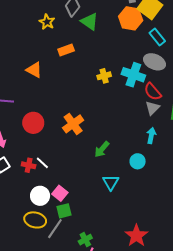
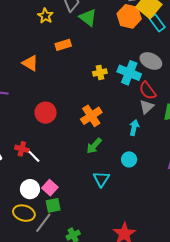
cyan rectangle: (157, 37) -> (157, 23), moved
red circle: (33, 123) -> (46, 113), moved
orange cross: (73, 124) -> (91, 116), moved
cyan arrow: (151, 136) -> (134, 128), moved
red cross: (29, 165) -> (22, 149), moved

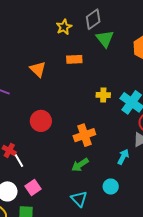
cyan triangle: (101, 179) -> (79, 199), turned -30
pink square: (50, 188) -> (33, 187), moved

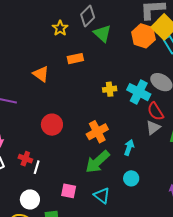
cyan arrow: (123, 157) -> (129, 147), moved
white line: (19, 161) -> (37, 167), turned 56
green arrow: (80, 165) -> (97, 162), size x1.5
pink square: (33, 187) -> (69, 191), moved, turned -35

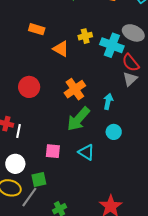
orange rectangle: (75, 59) -> (37, 29), moved, turned 35
orange triangle: (41, 74) -> (61, 49), moved
yellow cross: (110, 89) -> (85, 36), moved

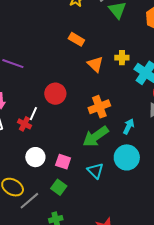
white line: (19, 131) -> (33, 114), moved
cyan circle: (114, 132) -> (127, 157), size x1.6
white circle: (15, 164) -> (35, 157), moved
green square: (39, 180) -> (59, 187), moved, turned 35

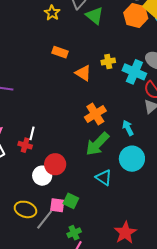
red circle: (55, 94) -> (55, 164), moved
cyan arrow: (129, 127) -> (128, 128), turned -42
pink square: (63, 162) -> (57, 205), moved

